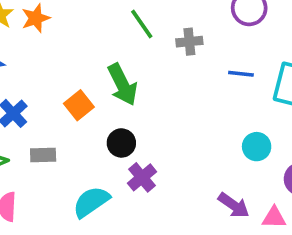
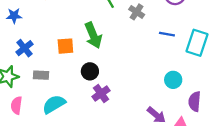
gray cross: (189, 42) -> (137, 12), turned 35
orange square: (79, 105) -> (65, 46), turned 30
cyan semicircle: (91, 202) -> (54, 104), moved

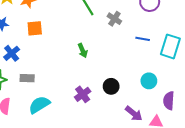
green arrow: (93, 35) -> (83, 51), moved, size x0.6
orange square: (65, 46) -> (35, 28), moved
black circle: (90, 71) -> (111, 86), moved

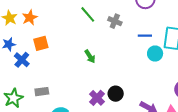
blue cross: (12, 53) -> (22, 60), moved
cyan circle: (149, 81) -> (155, 54), moved
black circle: (111, 86) -> (116, 94), moved

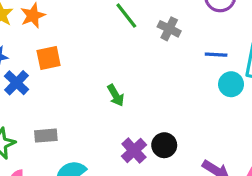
green arrow: (90, 56) -> (116, 95), moved

